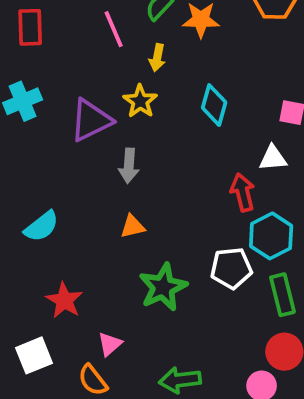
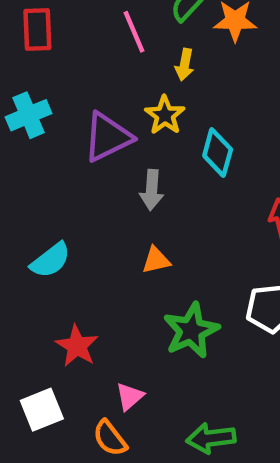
cyan diamond: (214, 105) -> (218, 153), moved

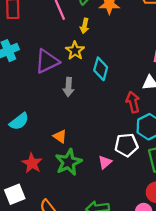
orange triangle: (156, 260) -> (60, 136), moved, turned 48
green star: (191, 331) -> (69, 162), moved
pink triangle: (130, 396) -> (105, 162), moved

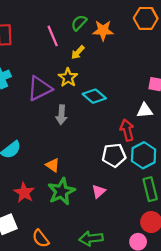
yellow arrow: (85, 26) -> (78, 52), turned 32
cyan diamond: (101, 69) -> (94, 96), turned -65
white pentagon: (126, 145) -> (114, 155), moved

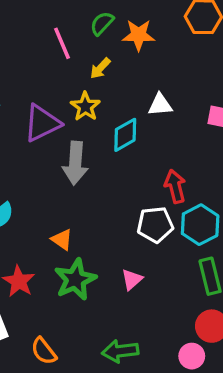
cyan diamond: (94, 96) -> (125, 135), turned -70
white triangle: (145, 110) -> (160, 105), moved
gray arrow: (61, 115) -> (75, 163), size x1.4

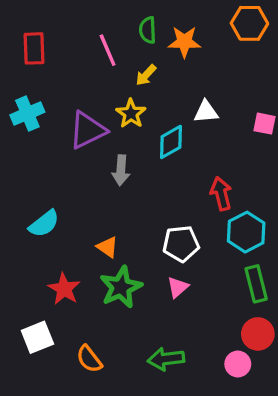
green semicircle: (102, 23) -> (148, 30), turned -45
gray arrow: (75, 163) -> (121, 170), size x0.7
white pentagon: (155, 225) -> (181, 244), moved

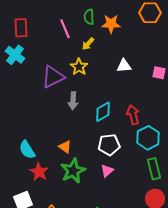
cyan cross: (27, 114) -> (15, 55), moved, turned -30
cyan diamond: (171, 142) -> (103, 112), moved
cyan semicircle: (44, 224) -> (27, 150), moved, turned 96

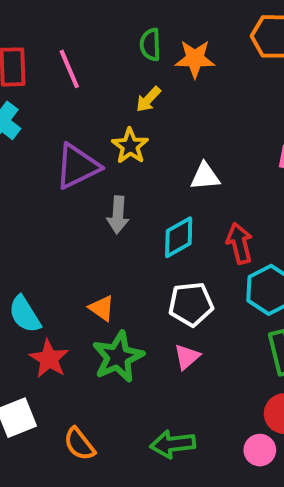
pink line: (65, 29) -> (69, 69), moved
white triangle: (124, 66) -> (205, 176), moved

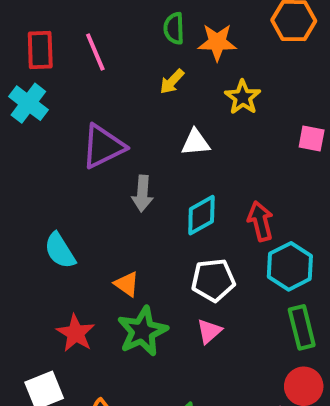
yellow star: (130, 146) -> (243, 97), moved
white triangle: (205, 176) -> (196, 142), moved
cyan semicircle: (25, 314) -> (60, 251), moved

